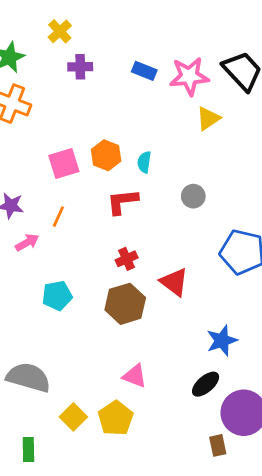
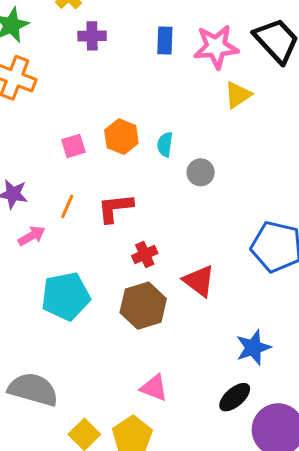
blue rectangle: (144, 71) -> (165, 41), turned 70
pink square: (64, 163) -> (73, 146), size x0.7
gray circle: (193, 196) -> (201, 172), moved
red L-shape: (122, 202) -> (115, 208), moved
cyan pentagon: (57, 296) -> (66, 296), size x1.4

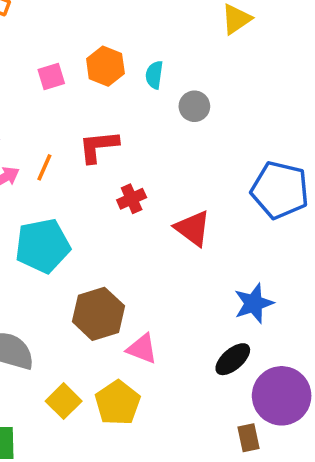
orange line: (67, 206) -> (44, 167), moved
brown hexagon: (143, 306) -> (98, 314), moved

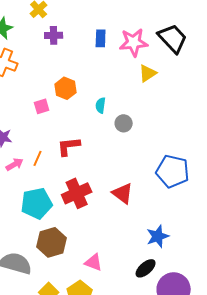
orange hexagon: (105, 66) -> (66, 88), moved
red cross: (132, 199) -> (77, 193), moved, size x1.8
brown hexagon: (98, 314) -> (52, 242), moved

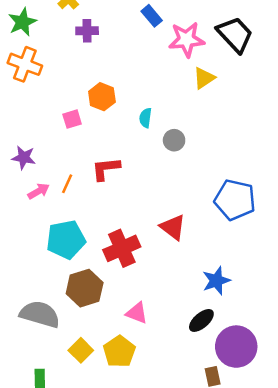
blue rectangle: (101, 38) -> (152, 16), moved, turned -42
red cross: (77, 193) -> (122, 248), moved

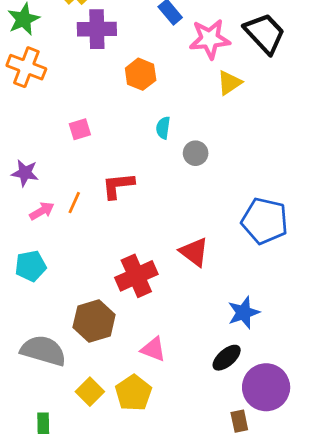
purple cross: (87, 31) -> (97, 29), size x1.5
orange hexagon: (102, 97) -> (141, 74), moved
cyan pentagon: (66, 240) -> (31, 266), moved, size x0.7

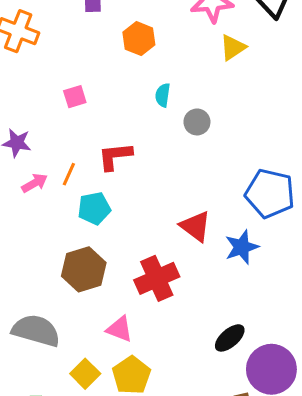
cyan pentagon: (31, 266) -> (94, 208), moved
red cross: (136, 276) -> (157, 278), moved
blue star: (244, 313) -> (242, 247), moved
brown hexagon: (94, 321) -> (84, 269), moved
pink triangle: (153, 349) -> (119, 329), moved

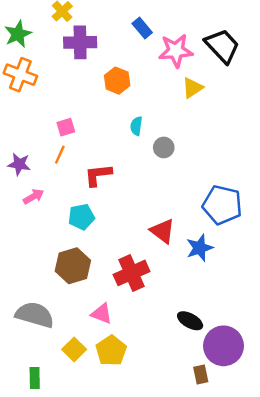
orange line: (69, 174) -> (60, 155), moved
black ellipse: (230, 338) -> (190, 321), turned 70

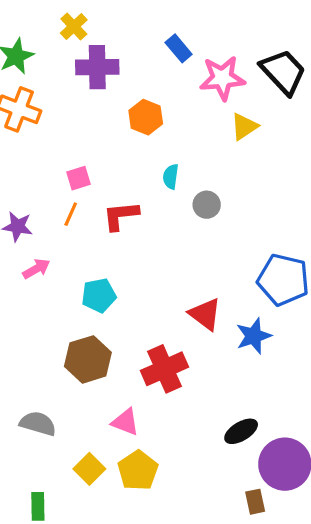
red L-shape: (98, 175) -> (121, 216), moved
gray semicircle: (35, 315) -> (38, 424), size x0.7
black ellipse: (190, 321) -> (241, 431), turned -60

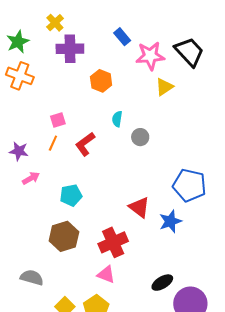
red L-shape: (121, 216) -> (85, 144), turned -30
pink triangle: (125, 422) -> (106, 275), moved

